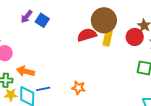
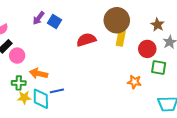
red semicircle: (87, 35) -> (86, 40), moved
red circle: (135, 37) -> (147, 49), moved
orange star: (78, 88) -> (134, 82), moved

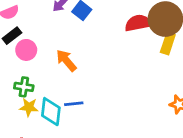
red semicircle: (86, 40) -> (138, 23), moved
orange arrow: (39, 73) -> (66, 60), moved, turned 30

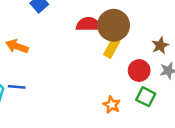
orange arrow: (66, 60) -> (17, 46), turned -40

